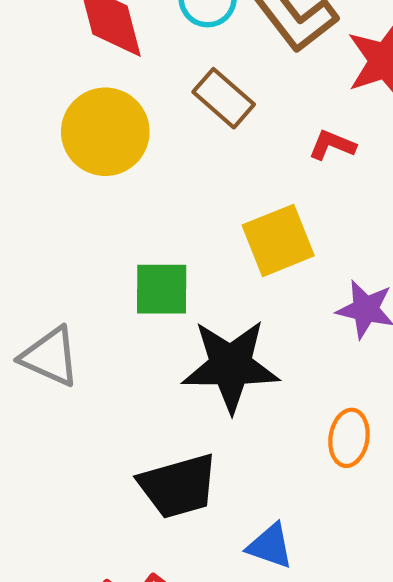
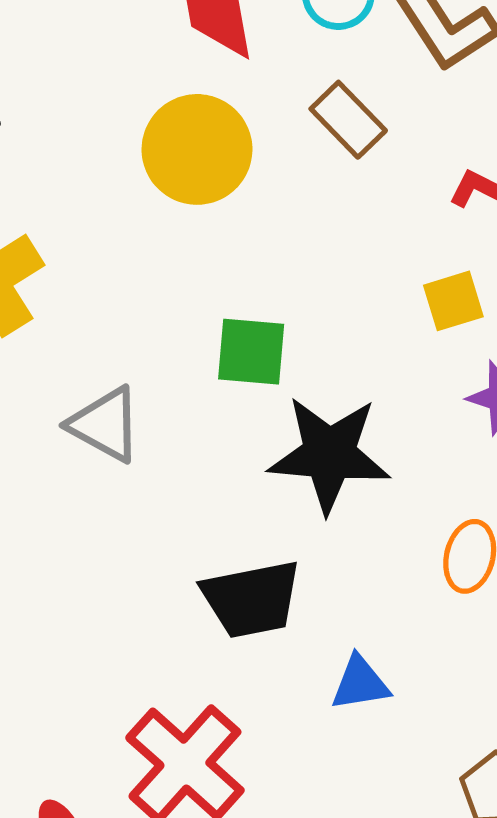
yellow square: (278, 240) -> (453, 301), moved, size x0.7
blue triangle: (270, 546) -> (360, 683), turned -33

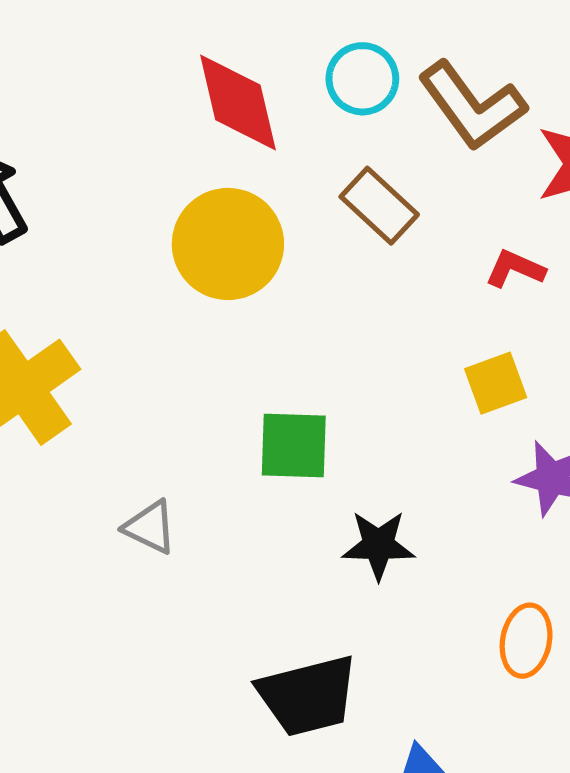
gray triangle: (105, 424) -> (150, 527), size x0.7
black star: (329, 454) -> (378, 545), size x0.6

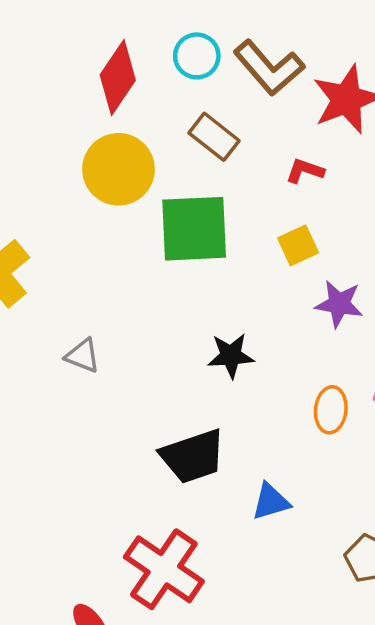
red diamond: (238, 102) -> (118, 78), turned 52
green square: (294, 445) -> (194, 229), moved, size x1.5

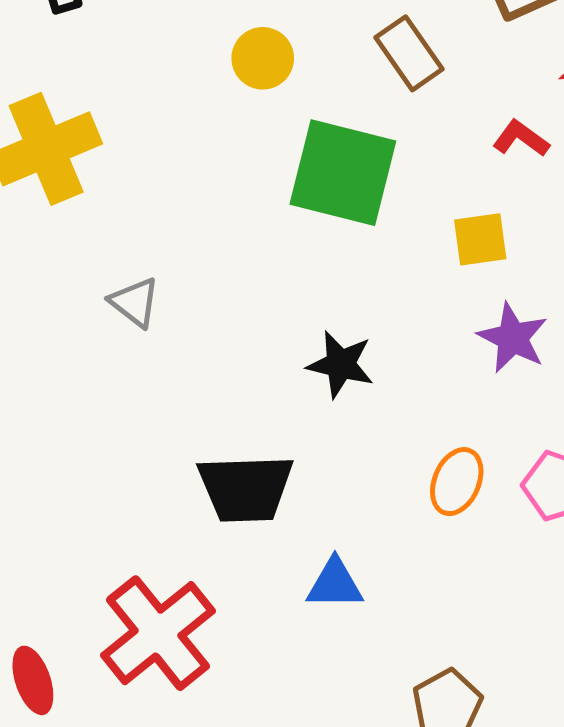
yellow circle: (118, 169) -> (263, 58), size x0.6

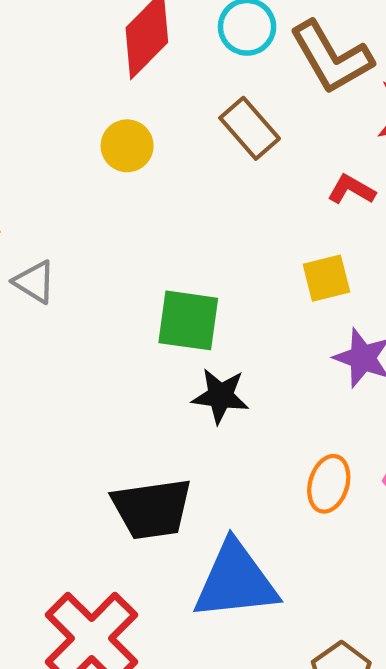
green square: (343, 173) -> (188, 320), moved, size x0.7
gray triangle: (135, 302) -> (35, 282), moved
blue triangle: (335, 584) -> (236, 581), size x1.8

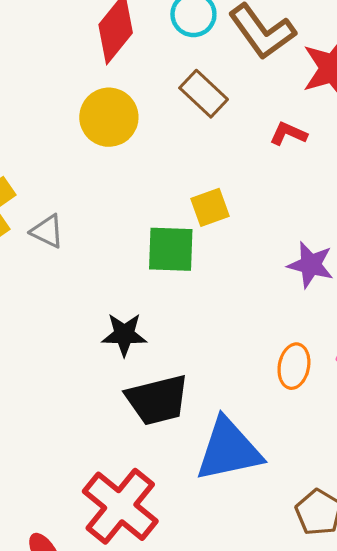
yellow circle: (127, 146) -> (109, 117), size x1.4
yellow square: (326, 278) -> (210, 207), moved
black star: (220, 396) -> (124, 335), moved

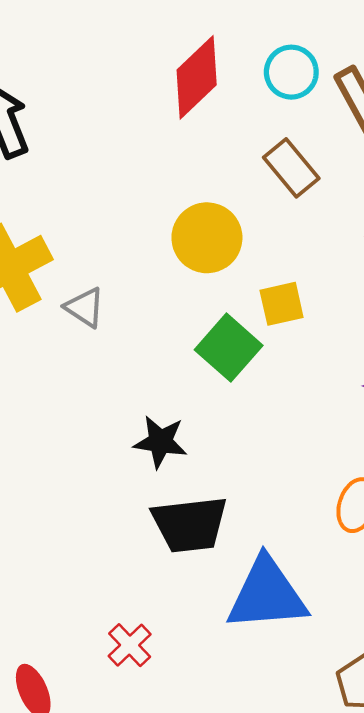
yellow circle: (109, 117) -> (207, 238), moved
green square: (171, 249) -> (229, 348), turned 32
red cross: (120, 506) -> (130, 645), size x0.5

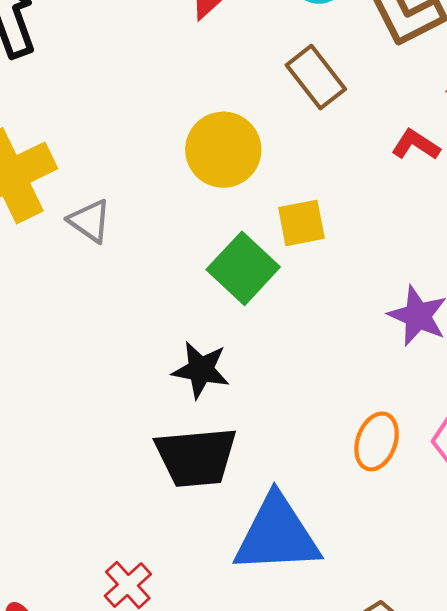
black star: (160, 442) -> (201, 370), moved

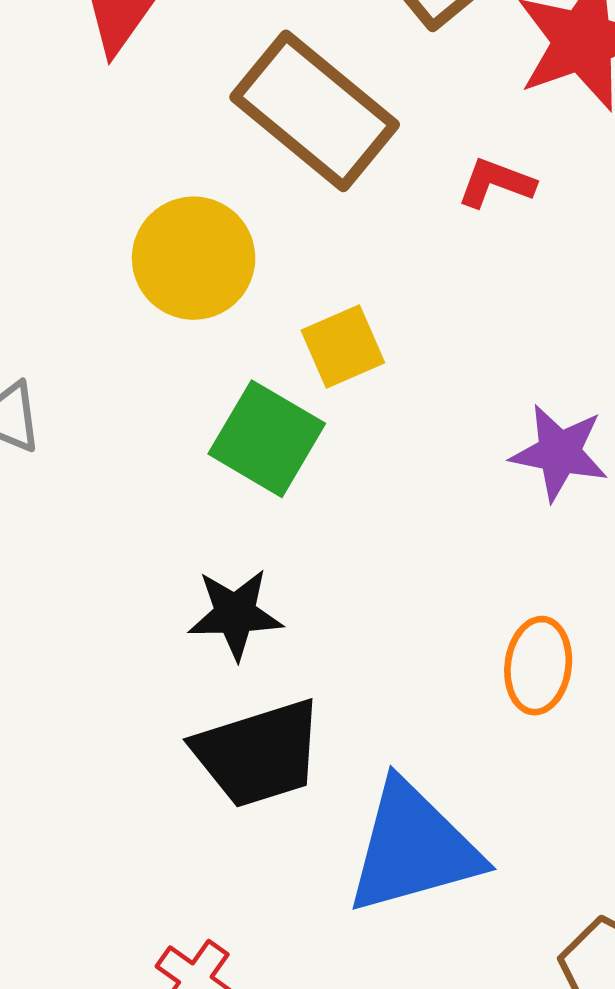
brown rectangle: (316, 77) -> (315, 111), size x1.6

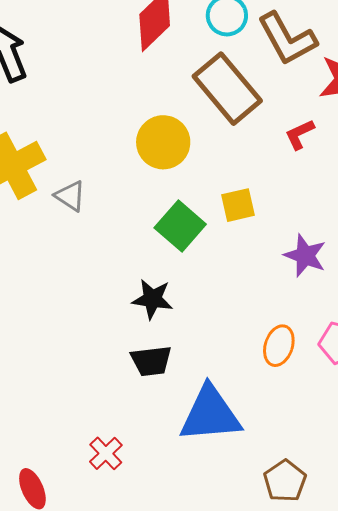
red L-shape: (496, 183) -> (300, 134), turned -56
yellow square: (343, 347) -> (238, 205), moved
black trapezoid: (258, 754) -> (151, 361), size x0.7

